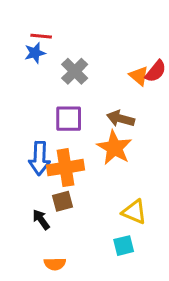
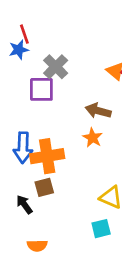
red line: (41, 36) -> (24, 34), turned 66
purple square: (69, 119) -> (41, 89), moved
orange star: (114, 148) -> (93, 138), size x0.6

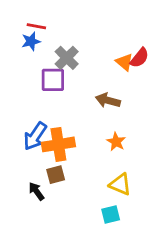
red line: (24, 34) -> (36, 26), turned -60
orange star: (93, 138) -> (116, 142), moved
blue arrow: (23, 148) -> (35, 136), turned 32

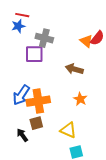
gray cross: (67, 58) -> (44, 38), turned -30
yellow triangle: (120, 184) -> (68, 130), moved

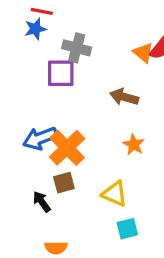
blue arrow: (21, 95) -> (40, 138), turned 35
orange cross: (38, 101) -> (67, 148), turned -35

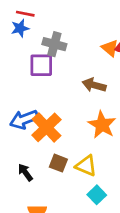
orange star: (134, 145) -> (102, 125), size x1.5
brown square: (64, 183) -> (58, 163), moved, turned 36
cyan square: (127, 229) -> (97, 195), turned -30

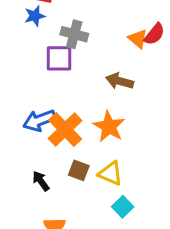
orange star: (102, 125) -> (109, 126), moved

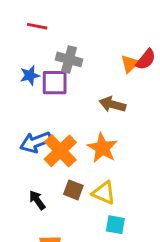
blue star: (35, 16) -> (30, 75), moved
orange triangle: (138, 39) -> (130, 64), turned 36
cyan square: (123, 207) -> (115, 225), turned -36

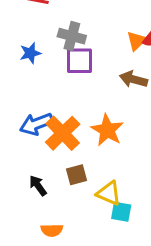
purple square: (55, 83) -> (80, 61), moved
brown arrow: (112, 104) -> (133, 79), moved
brown square: (73, 190) -> (76, 175), turned -36
yellow triangle: (104, 193) -> (109, 193), moved

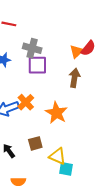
brown arrow: (133, 79) -> (74, 78), turned 84
orange cross: (63, 133) -> (26, 102), moved, size x0.7

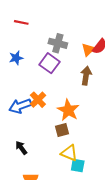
gray cross: (32, 48) -> (58, 43), moved
purple square: (37, 65) -> (49, 63), turned 36
brown square: (35, 143) -> (62, 130), moved

